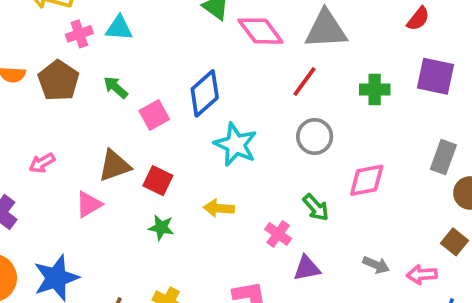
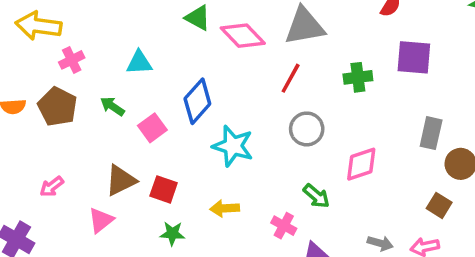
cyan triangle: (119, 28) -> (139, 63), moved
brown square: (455, 242) -> (439, 205), moved

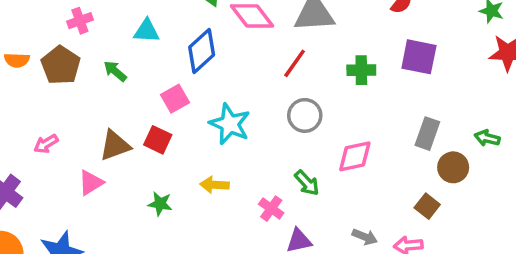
blue diamond: (197, 101) -> (202, 51), moved
pink square: (152, 128) -> (175, 99), moved
red square: (164, 189) -> (158, 140), moved

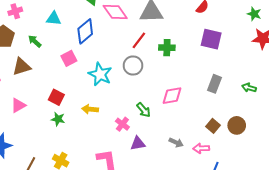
green cross: (361, 70) -> (167, 48), moved
gray circle: (305, 115) -> (133, 66), moved
red square: (158, 140) -> (56, 97), moved
brown triangle: (115, 145) -> (22, 67), moved
brown circle: (453, 167) -> (237, 125), moved

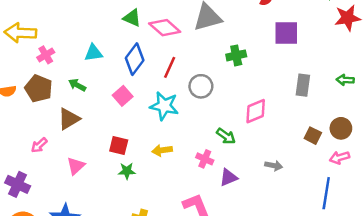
red line: (139, 40) -> (170, 67), moved
pink arrow: (201, 148) -> (339, 157), moved

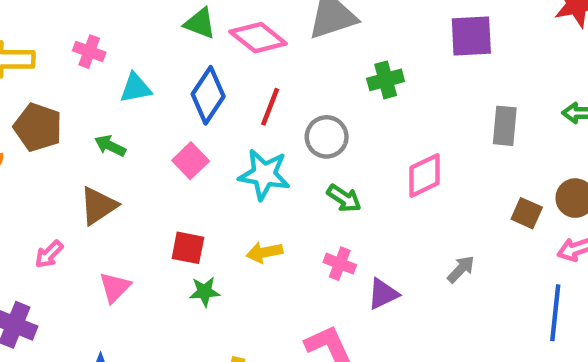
pink cross: (46, 55) -> (89, 52), moved, turned -36
brown pentagon: (39, 89) -> (38, 127), moved
green arrow: (226, 136) -> (344, 198), moved
gray arrow: (274, 166) -> (461, 269), turned -54

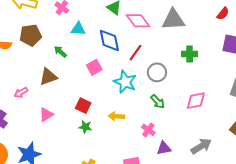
blue diamond: (208, 95) -> (109, 40), turned -60
brown pentagon: (38, 127) -> (31, 35), turned 30
gray arrow: (461, 269) -> (201, 146), size x1.5

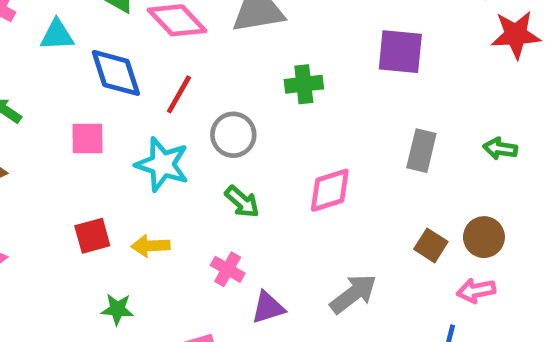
cyan triangle: (78, 29) -> (57, 35), moved
pink square: (94, 67) -> (87, 139), turned 35
red square: (83, 106) -> (92, 236), moved, turned -35
green star: (85, 127) -> (117, 309), moved

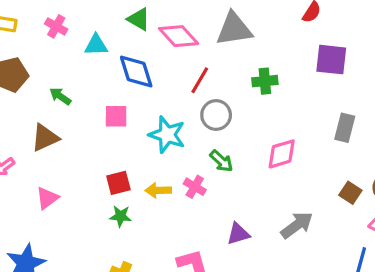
red line: (179, 94) -> (200, 80), moved
pink cross: (228, 269) -> (195, 187), moved
green star: (117, 309) -> (120, 216), moved

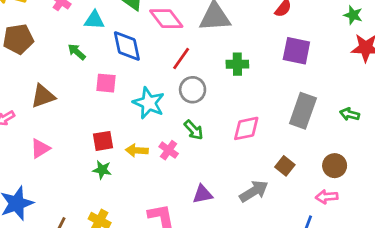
green arrow: (60, 96) -> (77, 52), moved
gray rectangle: (345, 128) -> (303, 111), size x1.4
brown square: (350, 193) -> (285, 166), moved

